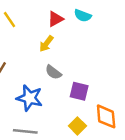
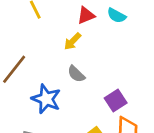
purple square: (79, 91) -> (116, 100), moved, turned 36

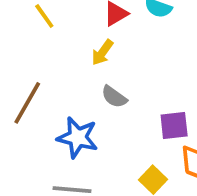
purple square: (116, 100) -> (174, 126), turned 35

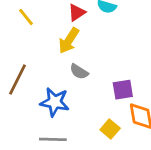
yellow arrow: (102, 52) -> (69, 41), size x1.4

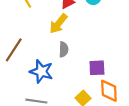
gray semicircle: (79, 72) -> (64, 49), turned -128

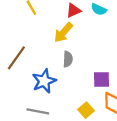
blue star: (41, 71) -> (44, 81), turned 30

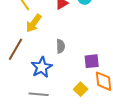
yellow arrow: (63, 32) -> (34, 23), moved

